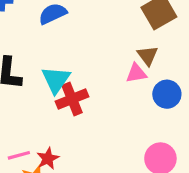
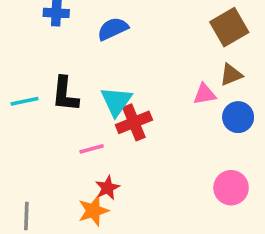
brown triangle: (148, 56) -> (231, 75), moved, turned 45
pink line: (19, 155) -> (92, 149), moved

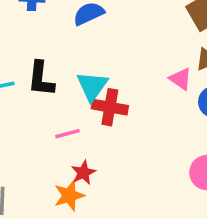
pink triangle: (205, 94) -> (181, 79), turned 45
red cross: (134, 122) -> (110, 107), turned 32

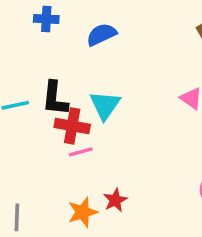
red cross: (110, 107) -> (72, 126), moved
red star: (83, 173) -> (115, 200), moved

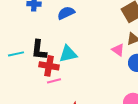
cyan triangle: (105, 105) -> (68, 54), turned 42

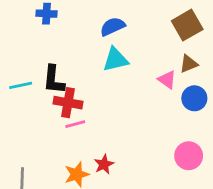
blue semicircle: (66, 13) -> (113, 27), moved
cyan triangle: (68, 54) -> (115, 60), moved

